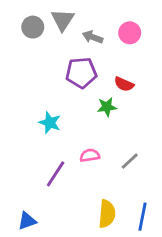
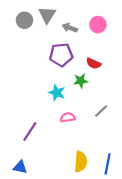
cyan star: (50, 123) -> (57, 93), moved
gray line: (130, 161) -> (101, 111), moved
purple line: (56, 174) -> (30, 131), moved
blue triangle: (27, 221) -> (20, 167), turned 32

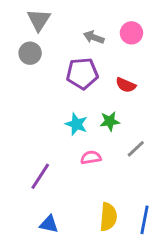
gray triangle: (47, 15) -> (39, 20), moved
gray circle: (24, 20) -> (30, 53), moved
green star: (81, 81) -> (110, 121), moved
blue triangle: (20, 167) -> (49, 224), moved

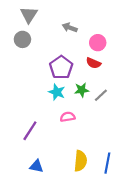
pink circle: (131, 33) -> (98, 43), moved
purple pentagon: (82, 73) -> (61, 67), moved, turned -30
gray line: (136, 149) -> (101, 95), moved

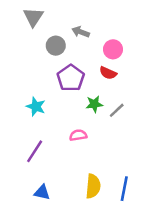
gray circle: (22, 39) -> (56, 46), moved
cyan star: (57, 92) -> (36, 107), moved

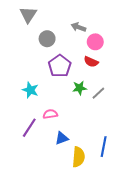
gray arrow: (81, 32) -> (78, 27), moved
pink semicircle: (78, 135) -> (50, 114), moved
blue line: (124, 189) -> (104, 147), moved
blue triangle: (42, 192) -> (62, 138), moved, turned -32

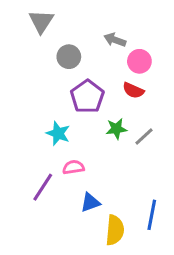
cyan star: (30, 90) -> (58, 133), moved

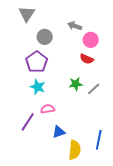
purple pentagon: (87, 97) -> (37, 62), moved

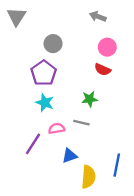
gray triangle: (27, 14) -> (16, 16), moved
gray arrow: (75, 26) -> (98, 16), moved
gray line: (94, 89) -> (81, 123), moved, turned 56

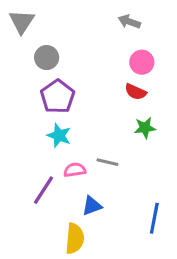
gray circle: (53, 44) -> (47, 58), moved
green star: (90, 99) -> (145, 128), moved
yellow semicircle: (88, 177) -> (75, 239), moved

